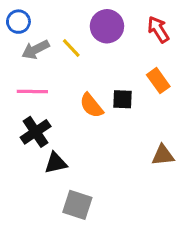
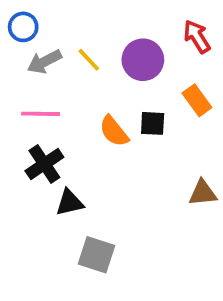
purple circle: (107, 26) -> (143, 60), moved

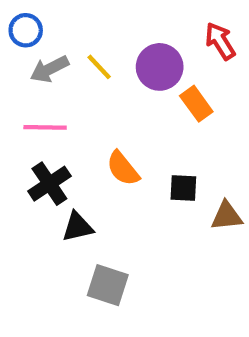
orange rectangle: (197, 100) -> (196, 104), moved
black square: (153, 123) -> (183, 188), moved
orange semicircle: (114, 131) -> (123, 168), moved

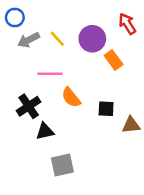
pink line: (45, 127) -> (50, 74), moved
gray square: (108, 285) -> (62, 165), turned -30

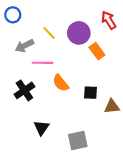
gray arrow: (29, 40) -> (24, 46), moved
black triangle: (45, 131) -> (42, 128), moved, turned -42
gray square: (62, 165) -> (78, 141), moved

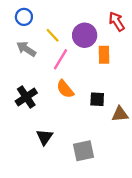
blue circle: (13, 15) -> (24, 17), moved
gray arrow: (24, 46) -> (26, 49), turned 60
orange rectangle: (97, 51) -> (104, 55), turned 35
pink line: (43, 63) -> (61, 59), moved, turned -60

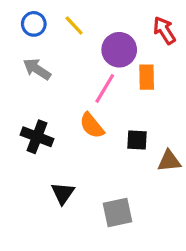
yellow line: (53, 35) -> (74, 26), moved
pink line: (61, 59) -> (105, 88), moved
black cross: (26, 97) -> (37, 137), turned -35

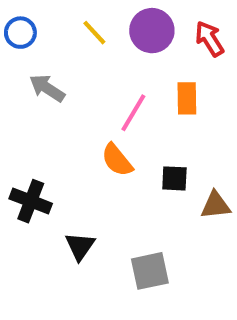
blue circle: (34, 24) -> (20, 33), moved
purple circle: (119, 50) -> (152, 31), moved
black cross: (37, 137) -> (31, 201), moved

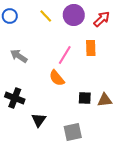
red arrow: (209, 39) -> (102, 19), turned 78
gray arrow: (47, 88) -> (19, 56), moved
black square: (174, 178) -> (85, 98), moved

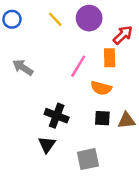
red arrow: (102, 19) -> (123, 35), moved
orange semicircle: (57, 78) -> (101, 88), moved, turned -36
black cross: (15, 98) -> (57, 116), moved

